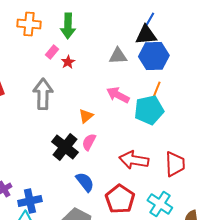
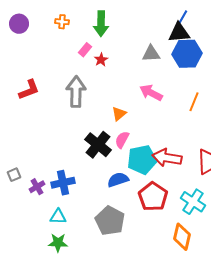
orange cross: (29, 24) -> (62, 22), size x0.6
orange line: (156, 91) -> (194, 102), moved
cyan pentagon: (149, 110) -> (142, 160), moved
blue semicircle: (85, 182) -> (118, 180), turned -70
blue cross: (30, 201) -> (63, 183), moved

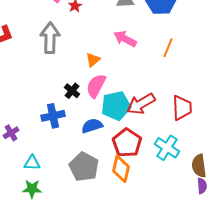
pink semicircle: (122, 140) -> (96, 86), size x1.4
black cross: (98, 145) -> (72, 91), size x0.6
red arrow: (167, 158) -> (141, 104), turned -40
blue cross: (63, 183) -> (53, 116), moved
orange diamond: (182, 237) -> (121, 169), moved

